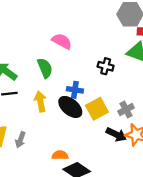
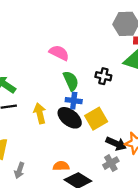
green semicircle: (45, 68) -> (71, 81), moved
gray cross: (126, 110) -> (111, 163), moved
gray arrow: (20, 140) -> (19, 170), moved

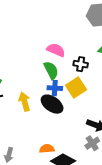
pink semicircle: (59, 53) -> (56, 50), moved
yellow square: (96, 119) -> (76, 88), moved

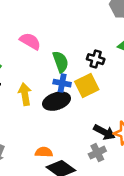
pink semicircle: (56, 50) -> (30, 41), moved
black ellipse: (52, 104) -> (57, 101), turned -60

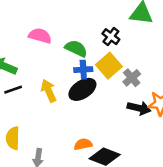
black cross: (96, 59) -> (111, 37), turned 35
green semicircle: (61, 62) -> (76, 48), turned -30
gray cross: (97, 153) -> (132, 78), moved

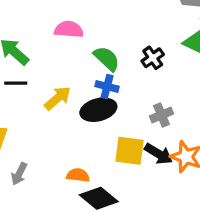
pink semicircle: (40, 36) -> (69, 29), turned -30
yellow square: (109, 66) -> (129, 151), moved, turned 30
yellow arrow: (49, 91) -> (58, 98), turned 55

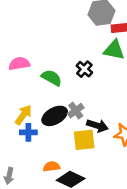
blue cross: (107, 86) -> (28, 132), moved
gray cross: (161, 115) -> (76, 111), moved
black arrow: (158, 154) -> (97, 126), moved

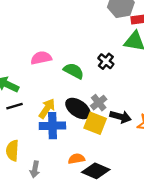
black ellipse: (55, 116) -> (78, 109), turned 65
blue cross: (28, 132) -> (52, 126), size x1.5
yellow square: (84, 140) -> (95, 123), moved, turned 30

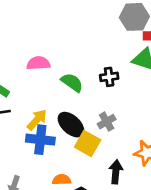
black cross: (106, 61) -> (109, 77), turned 35
gray cross: (99, 103) -> (107, 122), moved
black arrow: (121, 117) -> (116, 172), moved, turned -108

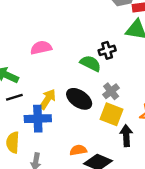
green semicircle: (72, 82) -> (91, 63), moved
blue cross: (40, 140) -> (38, 119), moved
yellow square: (88, 143) -> (111, 114), moved

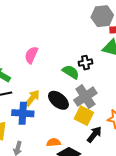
pink semicircle: (41, 48) -> (31, 55), turned -60
gray cross: (111, 91) -> (85, 97), size x1.6
black arrow: (126, 136) -> (94, 134), turned 36

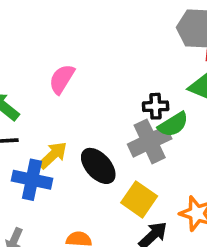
green semicircle: (71, 72) -> (173, 124), moved, turned 108
gray cross: (85, 97) -> (150, 141), moved

